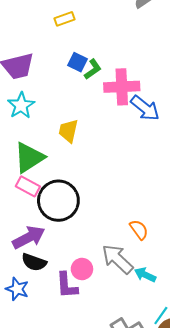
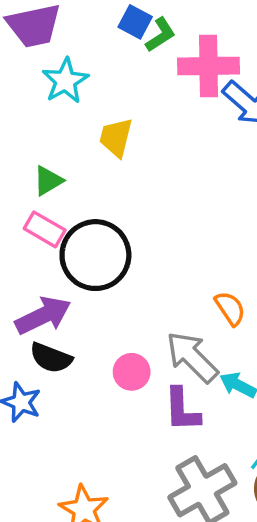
cyan star: (21, 106) -> (65, 81), moved
green triangle: (29, 158) -> (48, 181), size x0.6
purple L-shape: (67, 285) -> (182, 410), moved

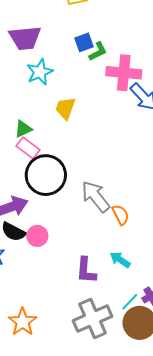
blue square: (135, 22) -> (84, 42), turned 36
pink rectangle: (45, 229) -> (28, 148), moved
gray arrow: (192, 357) -> (96, 196), moved
pink circle: (132, 372) -> (37, 236), moved

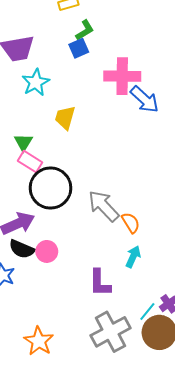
green L-shape: (98, 51) -> (85, 30), moved
green triangle: (23, 129) -> (23, 142), turned -30
cyan arrow: (120, 260) -> (133, 257), moved, turned 85

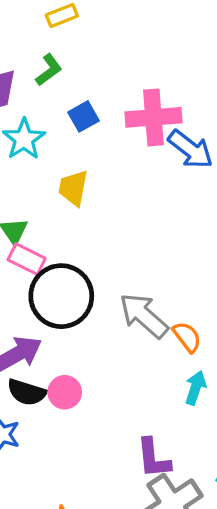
green L-shape: (85, 30) -> (49, 70), moved
blue square: (79, 48) -> (84, 116), moved
purple L-shape: (100, 283) -> (153, 458), moved

